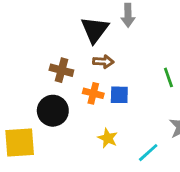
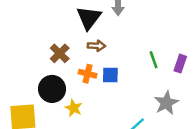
brown cross: (61, 70) -> (60, 53), turned 30
yellow star: (108, 138) -> (74, 108), moved

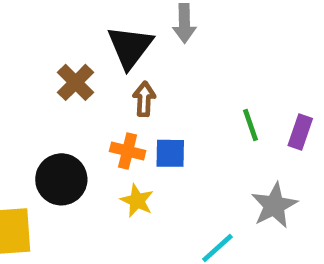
brown arrow: (96, 46) -> (144, 99), turned -90
brown cross: (60, 53) -> (76, 82), moved
yellow star: (74, 108) -> (137, 201), moved

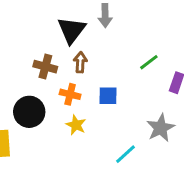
brown cross: (76, 82) -> (45, 67), moved, turned -30
green line: (251, 125) -> (149, 62), moved, turned 72
blue square: (170, 153) -> (108, 96), moved

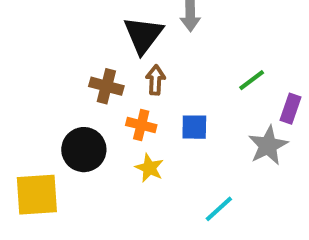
gray star: (161, 128) -> (268, 145), moved

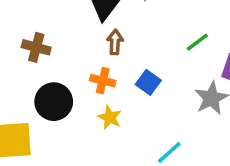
brown cross: (106, 86) -> (36, 47), moved
blue square: (194, 127) -> (148, 82), turned 35

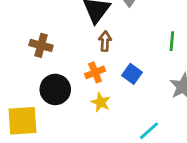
green line: (197, 42) -> (172, 41), turned -48
orange cross: (103, 81) -> (95, 72), turned -36

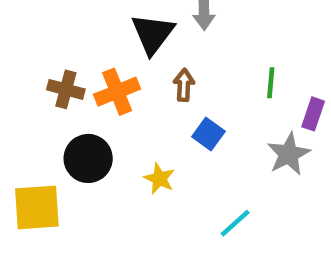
brown arrow: (105, 41) -> (184, 85), moved
orange cross: (95, 72) -> (117, 92), moved, size x1.4

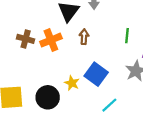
blue square: (208, 134) -> (96, 74), moved, size x1.5
black circle: (88, 158) -> (48, 97), moved

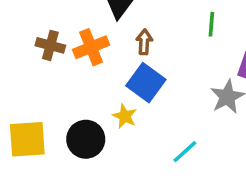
green line: (127, 36) -> (211, 24), moved
blue square: (96, 74) -> (146, 83), moved

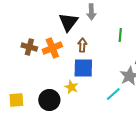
blue square: (146, 83) -> (83, 68), turned -35
yellow square: (27, 139) -> (16, 100), size x0.7
cyan line: (185, 152) -> (113, 94), moved

